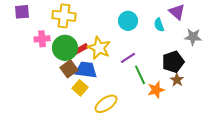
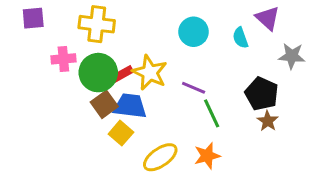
purple line: (128, 58) -> (194, 88), turned 56
black pentagon: (173, 62) -> (262, 94), turned -30
orange star: (156, 90) -> (207, 156), moved

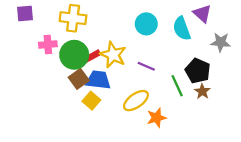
cyan semicircle: (240, 38) -> (182, 28), size x1.5
green line: (212, 113) -> (177, 86), moved
yellow ellipse: (160, 157) -> (136, 101), moved

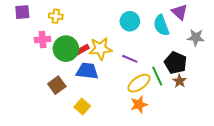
yellow cross: (73, 18) -> (56, 16), moved, size x0.6
yellow star: (113, 55) -> (100, 49), turned -30
brown square: (79, 79) -> (57, 85), moved
yellow square: (91, 101) -> (82, 106), moved
yellow ellipse: (136, 101) -> (139, 83), moved

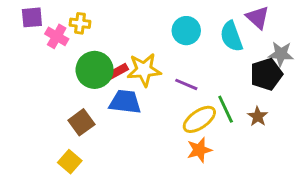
pink cross: (43, 39) -> (57, 36), moved, turned 35
black pentagon: (175, 63) -> (266, 74), moved, turned 30
yellow square: (82, 106) -> (70, 162), moved

